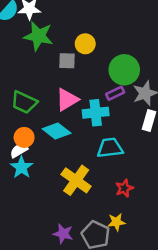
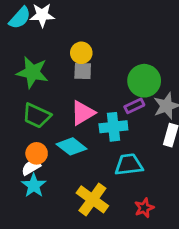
green star: (38, 36) -> (32, 72), moved
yellow circle: (85, 44) -> (81, 53), moved

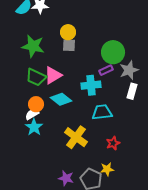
pink triangle: (83, 113) -> (53, 75), moved

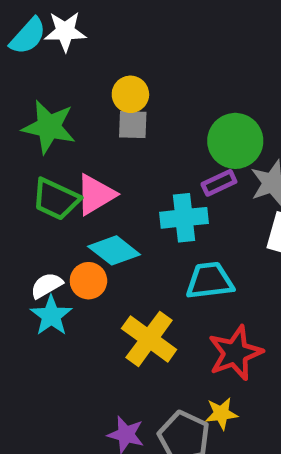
orange circle: (36, 104) -> (88, 281), moved
red star: (113, 143) -> (235, 353), size x1.6

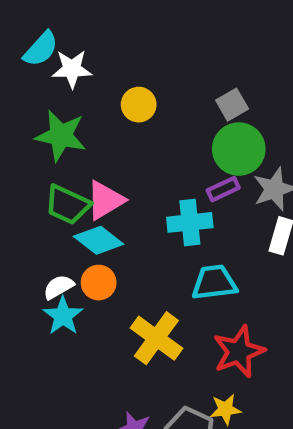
white star: (65, 31) -> (72, 69), moved
gray square: (133, 125) -> (232, 105), moved, turned -32
cyan diamond: (114, 250) -> (99, 240), moved

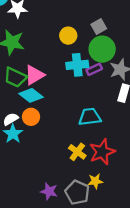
yellow circle: (139, 105) -> (68, 36), moved
cyan cross: (190, 222) -> (77, 65), moved
yellow cross: (156, 338) -> (77, 152), moved, size x0.7

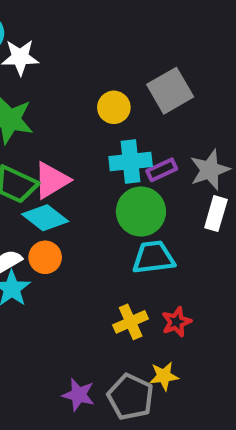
gray square: (99, 27) -> (170, 91), size x1.5
green circle: (102, 49) -> (141, 211), moved
yellow cross: (77, 152) -> (131, 322), turned 30
red star: (102, 152) -> (176, 322), size x0.6

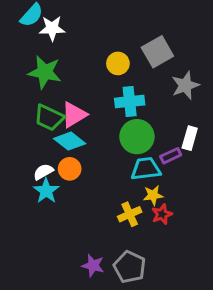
purple rectangle: (162, 170) -> (171, 156), moved
gray star: (210, 170) -> (185, 85), moved
yellow star: (164, 376) -> (153, 195), moved

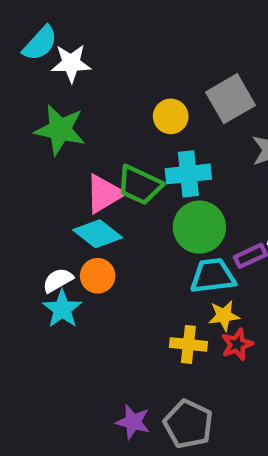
green trapezoid: (49, 118) -> (140, 185), moved
yellow cross: (130, 214) -> (188, 344), turned 30

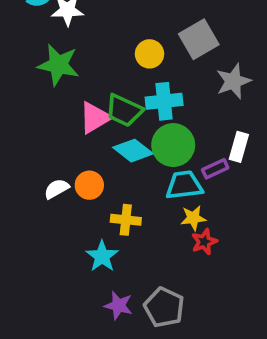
cyan diamond: (98, 234) -> (133, 151), moved
cyan star: (62, 309) -> (102, 256), moved
yellow cross: (188, 344) -> (126, 220), moved

